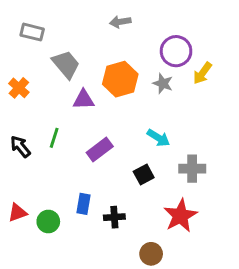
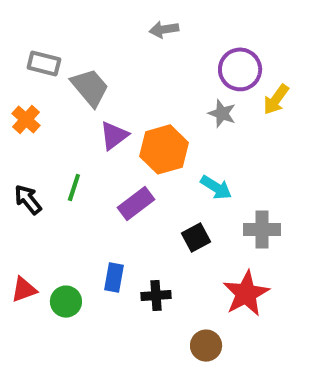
gray rectangle: (32, 32) -> (44, 63), moved
orange hexagon: (120, 79) -> (164, 149), moved
purple triangle: (84, 100) -> (114, 135), turned -35

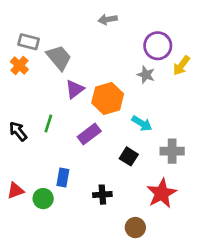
orange cross: (26, 119) -> (19, 65), moved
black square: (196, 237) -> (129, 156), turned -30
blue rectangle: (114, 278) -> (63, 177), moved

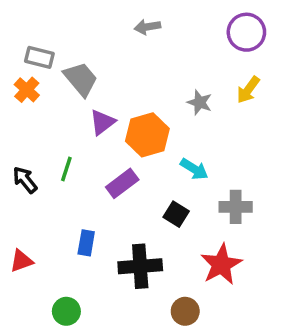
purple circle: (158, 46) -> (246, 32), moved
black cross: (102, 195) -> (140, 266), size x1.6
green circle: (43, 199) -> (66, 311), moved

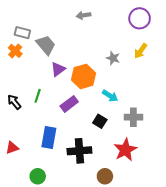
blue rectangle: (86, 243) -> (49, 138), size x1.5

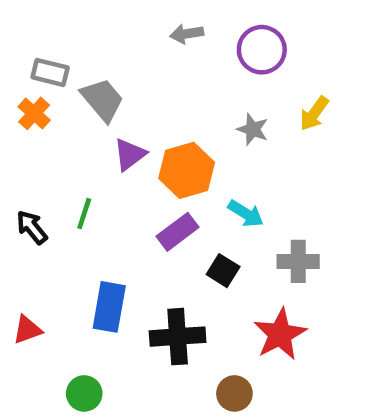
purple circle: (140, 18) -> (262, 50), moved
purple rectangle: (69, 104) -> (178, 232), moved

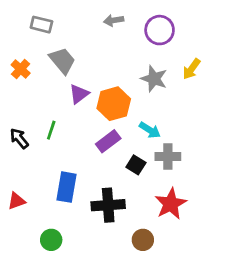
gray rectangle: (50, 72) -> (41, 25), moved
gray star: (253, 129) -> (154, 79), size x1.4
gray cross: (298, 261) -> (168, 157), moved

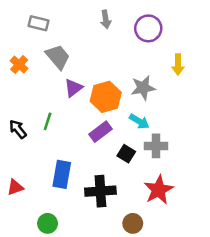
gray arrow: (114, 20) -> (106, 19), turned -90
yellow arrow: (191, 69) -> (178, 65), turned -36
gray star: (154, 79) -> (143, 88), moved, turned -30

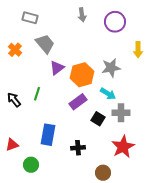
black cross: (100, 191) -> (78, 148), size x0.6
green circle: (48, 223) -> (31, 165), moved

